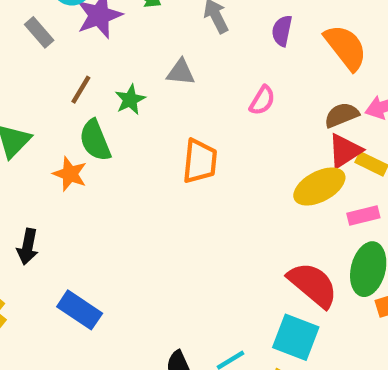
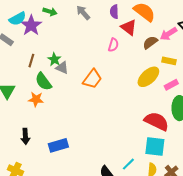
gray triangle: (181, 72) -> (62, 68), moved, turned 32
red triangle: (345, 151) -> (129, 27), moved, turned -36
orange trapezoid: (200, 161) -> (92, 79), turned 45
blue rectangle: (80, 310) -> (58, 145), moved, turned -36

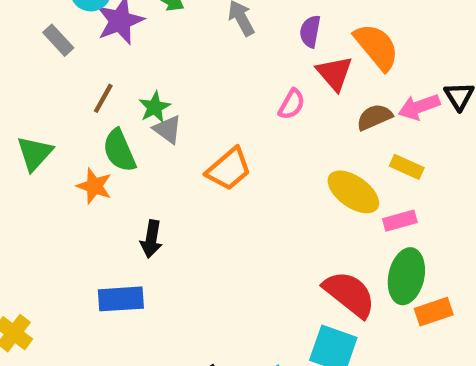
yellow ellipse: (148, 77) -> (353, 192), turned 65
black arrow: (25, 136) -> (151, 239), moved

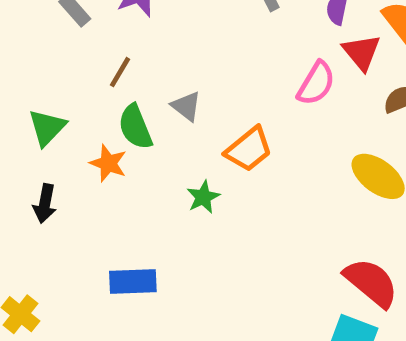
pink semicircle: (292, 104) -> (316, 83), size x1.4
green star: (155, 107) -> (203, 197), moved
black arrow: (151, 239) -> (45, 204), moved

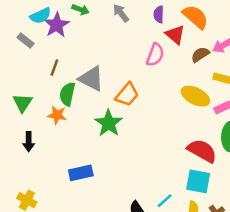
gray triangle: (186, 106) -> (91, 79), size x1.6
green semicircle: (135, 127) -> (67, 94), turned 45
green star: (203, 197) -> (109, 123), size x1.6

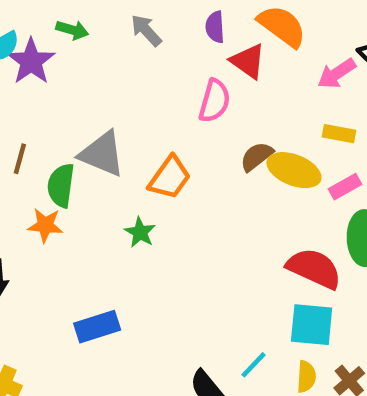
brown semicircle: (200, 55) -> (257, 156), moved
brown line: (54, 68) -> (20, 159), moved
green star: (109, 123) -> (140, 232), size x0.6

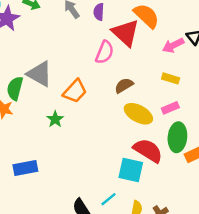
purple semicircle: (215, 27) -> (99, 12), moved
red triangle: (248, 61) -> (126, 33), size x1.4
yellow ellipse: (294, 170) -> (138, 114), moved
cyan square: (312, 325) -> (131, 170), moved

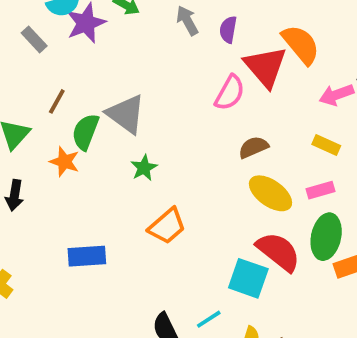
orange trapezoid: (75, 91) -> (167, 226), moved
green star: (55, 119) -> (144, 168), moved

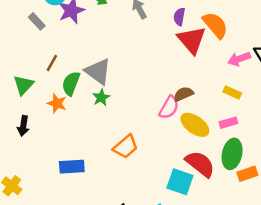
purple semicircle: (228, 30) -> (179, 17), moved
pink semicircle: (230, 93) -> (169, 107), moved
green star: (144, 168) -> (101, 97), moved

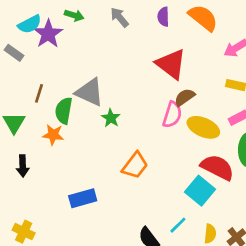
red triangle: (192, 40) -> (171, 64), moved
green star: (101, 97) -> (111, 118), moved
cyan square: (180, 182) -> (200, 191), turned 32

